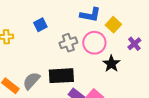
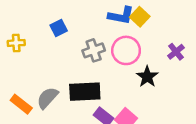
yellow square: (113, 25) -> (140, 17), moved

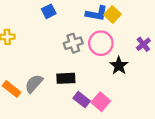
blue square: (59, 28) -> (49, 11), moved
black rectangle: (85, 92) -> (66, 78), size x0.7

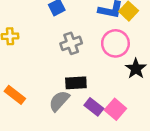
gray cross: (73, 43) -> (71, 43), moved
gray semicircle: (34, 84) -> (59, 101), moved

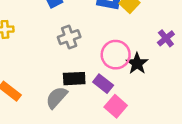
pink circle: (115, 43) -> (116, 55), moved
purple rectangle: (94, 107) -> (103, 84), moved

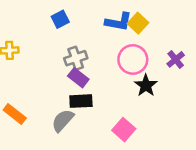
pink circle: (116, 55) -> (133, 59), moved
purple rectangle: (103, 84) -> (78, 78), moved

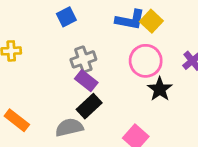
black rectangle: (81, 101) -> (89, 106), turned -40
gray semicircle: (63, 120) -> (69, 127), turned 35

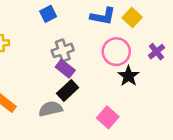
yellow square: (151, 21) -> (132, 18), moved

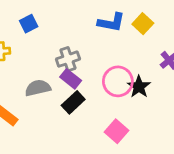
blue square: (48, 14) -> (29, 24), moved
pink circle: (116, 52) -> (118, 81), moved
gray semicircle: (51, 109) -> (38, 88), moved

